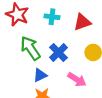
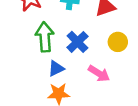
green arrow: (30, 48) -> (45, 37), turned 30

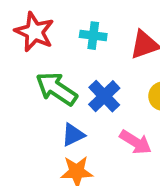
green arrow: (45, 37) -> (56, 89), turned -52

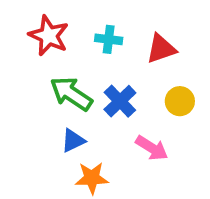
blue triangle: (73, 135) -> (73, 141), moved

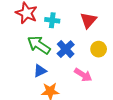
cyan cross: (109, 39) -> (52, 20), moved
red triangle: (161, 49) -> (88, 20), turned -30

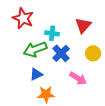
cyan cross: (52, 20) -> (52, 33), moved
green arrow: (39, 45) -> (35, 49), turned -55

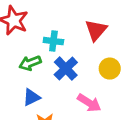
green arrow: (35, 49) -> (30, 63), size x0.7

